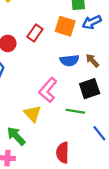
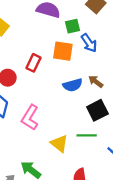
blue arrow: (92, 22) -> (89, 43), turned -90
pink L-shape: (48, 90) -> (30, 118), moved
yellow triangle: (33, 114) -> (59, 144), moved

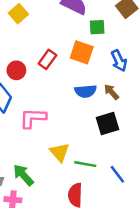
blue arrow: (89, 43) -> (119, 61), moved
pink L-shape: (30, 118) -> (33, 118), turned 50
green line: (87, 135) -> (85, 164), moved

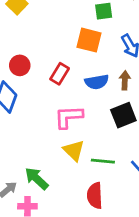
red rectangle: (47, 59) -> (60, 74), moved
brown arrow: (111, 92) -> (125, 80), turned 49
pink L-shape: (33, 118) -> (69, 117), moved

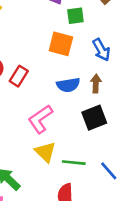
red rectangle: (60, 74) -> (19, 76), moved
pink L-shape: (69, 117) -> (40, 119), turned -32

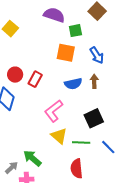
black square: (94, 118) -> (94, 118), moved

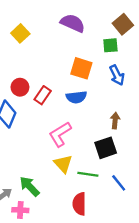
green square: (75, 31) -> (110, 45), moved
brown arrow: (94, 81) -> (115, 121), moved
blue semicircle: (73, 84) -> (76, 97), moved

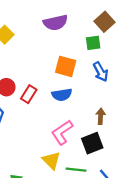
purple semicircle: (73, 23) -> (55, 23), turned 145
pink L-shape: (60, 134) -> (62, 132), moved

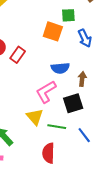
green square: (93, 43) -> (68, 15), moved
blue semicircle: (62, 95) -> (60, 68), moved

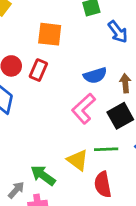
orange square: (53, 31) -> (50, 34), moved
yellow triangle: (35, 117) -> (78, 160), moved

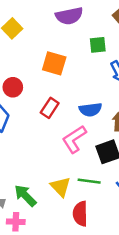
red rectangle: (38, 70) -> (50, 108), moved

